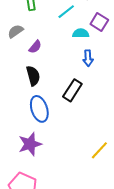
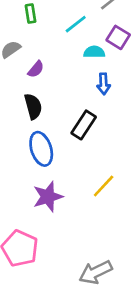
purple star: (30, 144) -> (48, 197), moved
yellow line: (99, 150) -> (104, 186), moved

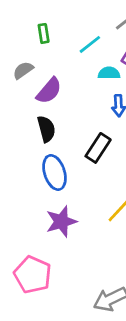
purple semicircle: (36, 69) -> (49, 91), size x1.5

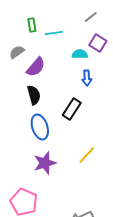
cyan line: (90, 44) -> (54, 33), moved, turned 30

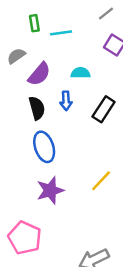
cyan semicircle: (80, 54) -> (81, 73), moved
blue arrow: (87, 78) -> (66, 101), moved
black rectangle: (72, 109) -> (104, 109), moved

